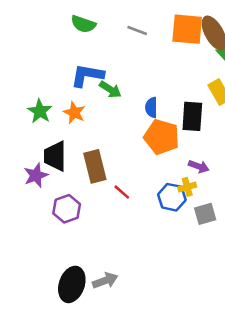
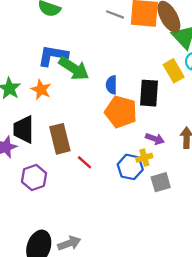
gray line: (137, 31) -> (115, 14), moved
green arrow: (110, 89) -> (74, 68), size x1.5

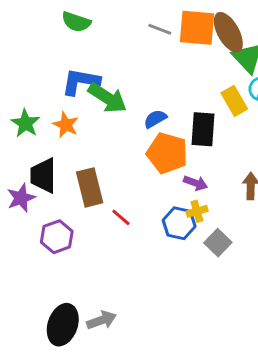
blue semicircle: (111, 85) -> (155, 119), turned 60
purple arrow: (155, 139) -> (195, 183), moved
gray square: (161, 182) -> (218, 243), turned -30

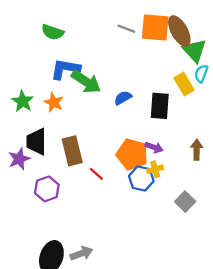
green semicircle: (76, 22) -> (53, 32), moved
orange pentagon: (167, 153) -> (132, 154), moved
gray square: (218, 243) -> (185, 202), moved

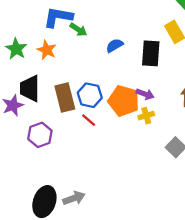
green arrow: (86, 82) -> (78, 30), size x0.6
blue hexagon: (141, 178) -> (90, 95), moved

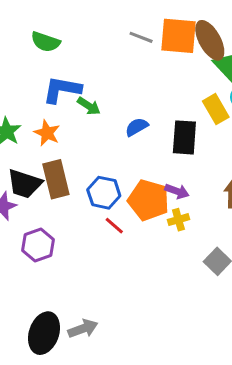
black trapezoid: (30, 88) -> (25, 184), turned -72
brown rectangle: (65, 97) -> (56, 179), moved
red line: (89, 120) -> (114, 226), moved

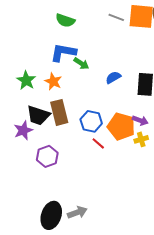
green semicircle: (46, 42) -> (65, 20), moved

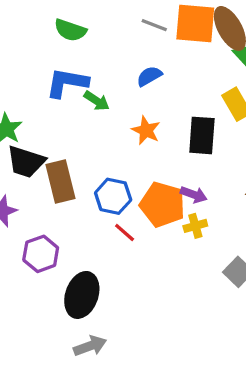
blue semicircle: (113, 77) -> (149, 76), moved
orange star: (53, 81) -> (146, 130), moved
black trapezoid: (38, 115) -> (26, 162), moved
black ellipse: (51, 215) -> (82, 295), moved

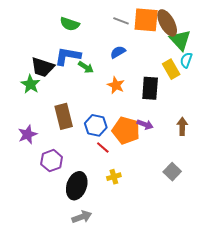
black trapezoid: (26, 162) -> (43, 67), moved
yellow cross: (195, 226) -> (114, 177), moved

